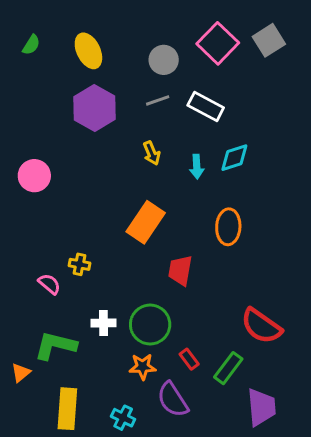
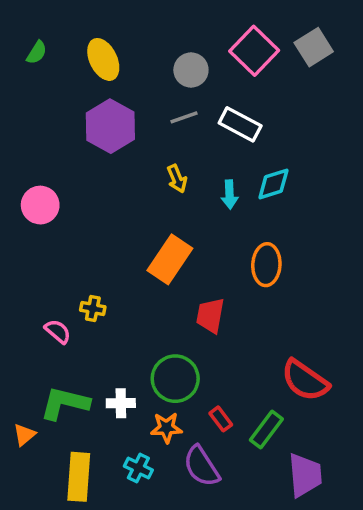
white cross: (103, 323) -> (121, 403), moved
cyan cross: (123, 418) -> (138, 468), moved

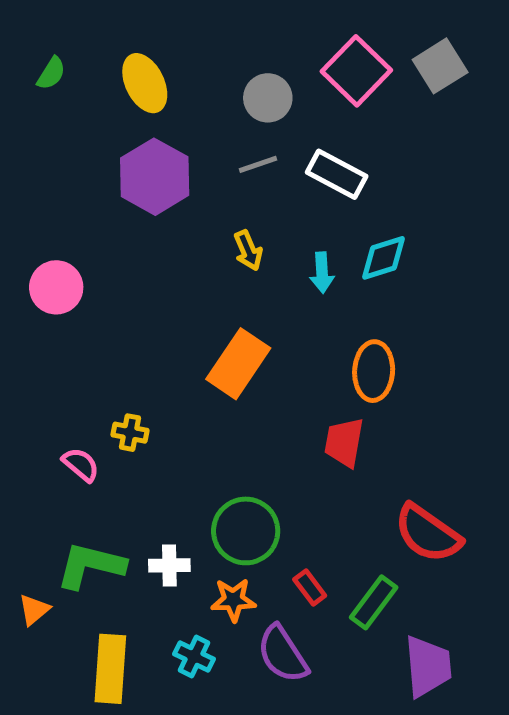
red trapezoid: (210, 315) -> (344, 442), moved

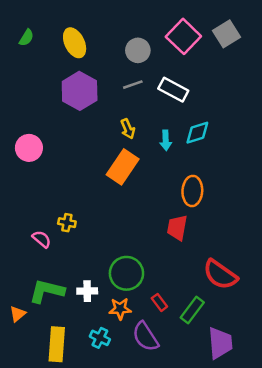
orange rectangle: (238, 364) -> (123, 167), moved

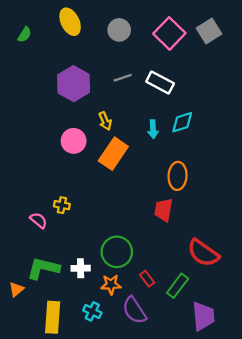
yellow ellipse: (75, 43) -> (70, 22), moved
gray circle: (138, 50) -> (119, 30), moved
yellow arrow: (128, 129) -> (105, 121), moved
pink circle: (29, 148) -> (74, 141), moved

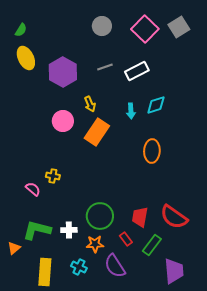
yellow ellipse: (70, 22) -> (26, 58), moved
white rectangle: (160, 82) -> (137, 71), turned -55
red trapezoid: (164, 210) -> (140, 217), moved

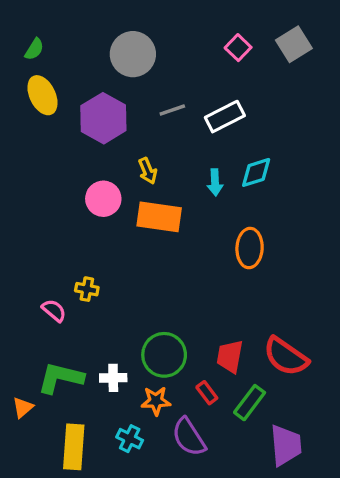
gray circle: (102, 26) -> (133, 54), moved, size x1.4
pink square: (145, 29) -> (238, 48), size x0.6
orange rectangle: (97, 132) -> (159, 217), turned 64

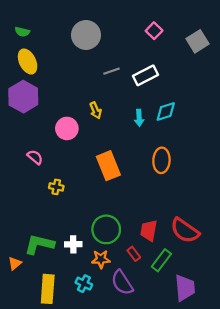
gray square: (294, 44) -> (198, 41), moved
green semicircle: (34, 49) -> (22, 32), turned 72
purple hexagon: (103, 118) -> (23, 97), moved
orange rectangle: (159, 217) -> (108, 166), moved, turned 60
pink semicircle: (54, 310) -> (35, 157), moved

